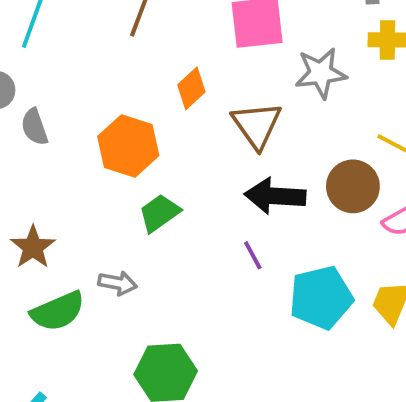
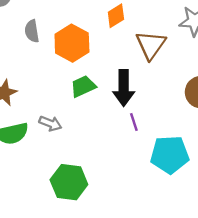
gray semicircle: (34, 127) -> (32, 31), moved
black arrow: (275, 196) -> (124, 88), moved, turned -104

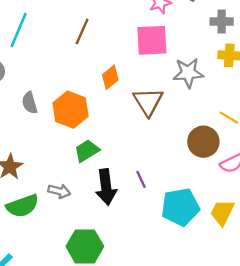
black arrow: (124, 88) -> (106, 187), moved

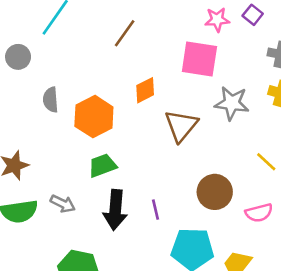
brown circle: (203, 142) -> (215, 192), moved

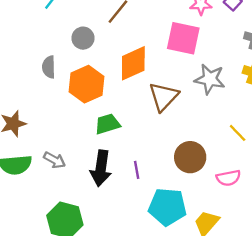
gray circle: (18, 57) -> (83, 38), moved
orange diamond: (145, 90) -> (133, 63), size x1.5
green trapezoid: (102, 166) -> (107, 124), moved

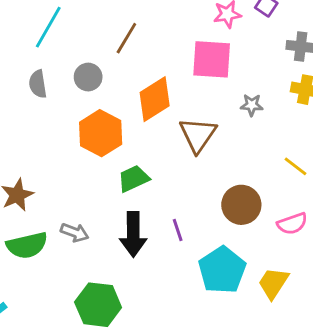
gray semicircle: (49, 67) -> (38, 84), moved
gray star: (210, 79) -> (252, 105), size x0.6
cyan pentagon: (167, 207) -> (222, 270), turned -30

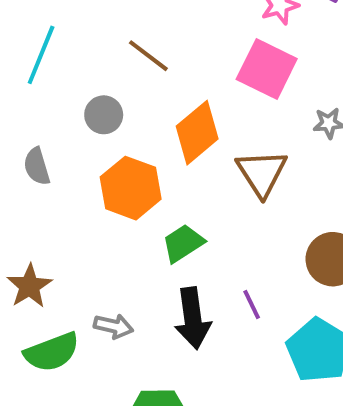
brown line: (126, 38) -> (148, 56), turned -76
pink square: (212, 59) -> (267, 69), turned 30
gray semicircle: (38, 84) -> (37, 166), moved

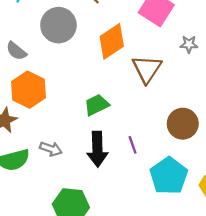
gray circle: (104, 115) -> (58, 25), size x1.6
gray semicircle: (37, 166) -> (16, 51), turned -40
orange hexagon: (131, 188) -> (29, 90), moved

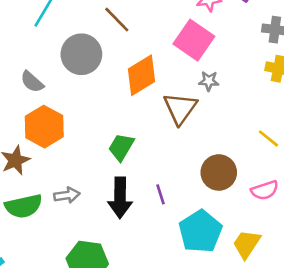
gray star: (189, 44) -> (209, 81), moved
green trapezoid: (97, 105) -> (121, 147), turned -35
gray arrow: (51, 149) -> (67, 195), turned -30

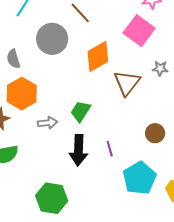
gray star: (209, 81) -> (160, 68), moved
gray semicircle: (32, 82) -> (13, 59), turned 30
brown circle: (219, 172) -> (155, 133), size x0.7
gray arrow: (67, 195) -> (48, 123), moved

